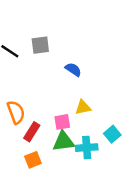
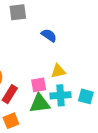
cyan square: (112, 134) -> (86, 96), turned -35
cyan cross: (87, 148) -> (60, 95), moved

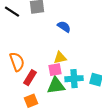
yellow triangle: (58, 71) -> (60, 58), moved

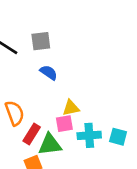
blue semicircle: (64, 27) -> (49, 73), moved
green triangle: (56, 86) -> (50, 145), moved

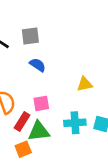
yellow triangle: (71, 108) -> (85, 84), moved
pink square: (64, 124) -> (41, 103), moved

